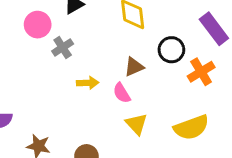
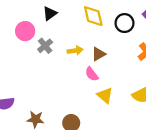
black circle: (171, 50) -> (125, 23), moved
yellow arrow: (88, 83) -> (75, 50), moved

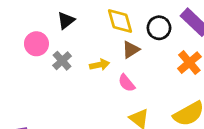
brown triangle: (99, 54) -> (131, 50), moved
pink semicircle: (92, 74) -> (127, 83), moved

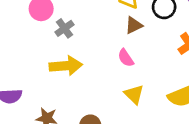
yellow arrow: (100, 65) -> (66, 66), moved, size x1.6

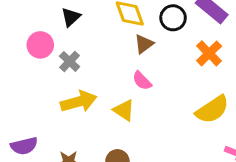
yellow triangle: (134, 94) -> (124, 110), moved

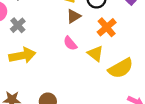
orange cross: (209, 53) -> (107, 27), moved
yellow triangle: (124, 110) -> (95, 54), moved

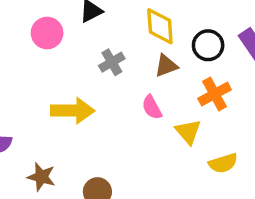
gray cross: (18, 25) -> (112, 62), moved
yellow semicircle: (121, 68) -> (223, 163), size x0.7

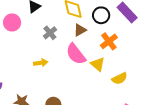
pink semicircle: (152, 107) -> (76, 54), size x1.6
yellow arrow: (73, 111) -> (41, 63), moved, size x0.6

